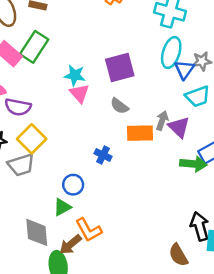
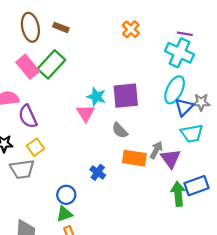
cyan star: (75, 75) -> (96, 97), moved
purple semicircle: (18, 107) -> (28, 116), turned 45
yellow square: (32, 139) -> (36, 147), size x0.7
green arrow: (193, 164) -> (178, 194), turned -110
green triangle: (62, 207) -> (64, 214), moved

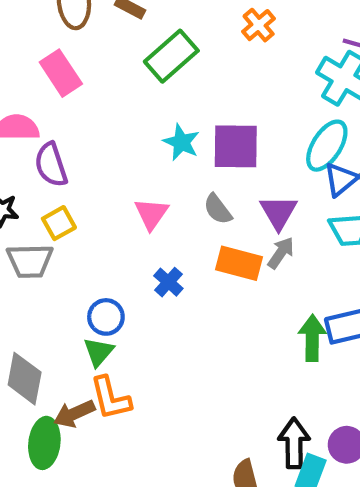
green rectangle: (51, 64) -> (171, 56), moved
pink triangle: (85, 113) -> (151, 214), moved
purple triangle: (171, 159) -> (279, 212), moved
green triangle: (64, 214) -> (99, 352), turned -36

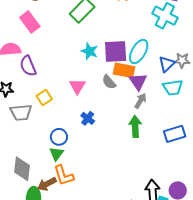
cyan ellipse: (327, 146) -> (139, 52), moved
yellow square: (59, 223) -> (44, 97), moved
orange rectangle: (239, 263) -> (124, 70), moved
green arrow: (312, 338) -> (135, 126), moved

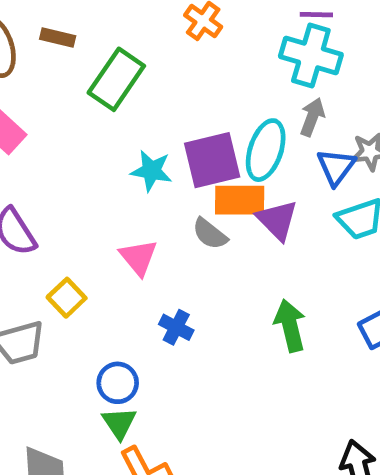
gray arrow: (140, 101) -> (312, 117), moved

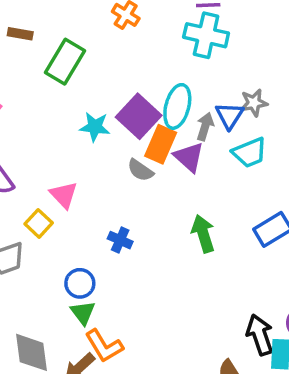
gray arrow: (312, 117) -> (205, 126), moved
purple square: (212, 160) -> (139, 116), turned -30
orange rectangle: (240, 200) -> (161, 144), turned -63
pink triangle: (139, 257) -> (64, 195), moved

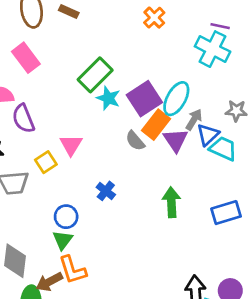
green rectangle: (65, 62) -> (95, 75), moved
blue triangle: (230, 115) -> (208, 135), moved
cyan trapezoid: (250, 153) -> (223, 149), turned -148

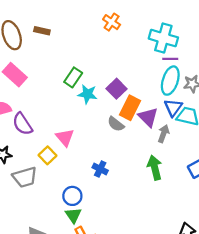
purple line: (220, 26) -> (170, 59), moved
green rectangle: (95, 75) -> (73, 77), size x0.7
purple square: (144, 99) -> (116, 89), size x0.7
cyan ellipse: (176, 99) -> (170, 81), moved
gray arrow: (194, 120) -> (164, 134), moved

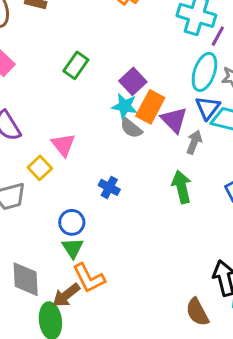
purple line: (170, 59) -> (218, 36), moved, turned -63
cyan star: (87, 94) -> (125, 106), moved

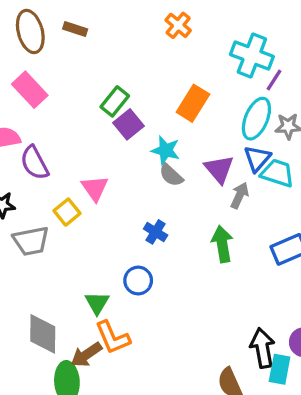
purple square: (133, 81) -> (129, 124), moved
orange rectangle: (150, 107) -> (193, 103), moved
blue cross: (109, 187) -> (156, 232), moved
blue circle: (72, 222) -> (138, 281), moved

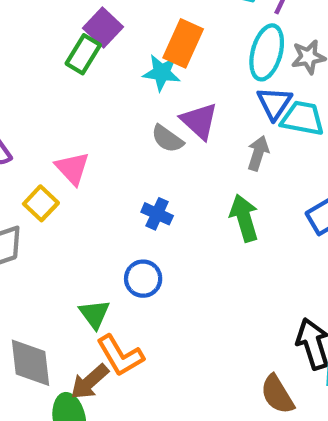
purple square: (129, 124) -> (103, 27), moved
cyan star: (166, 150) -> (162, 73), moved
purple triangle: (219, 169) -> (199, 121), moved

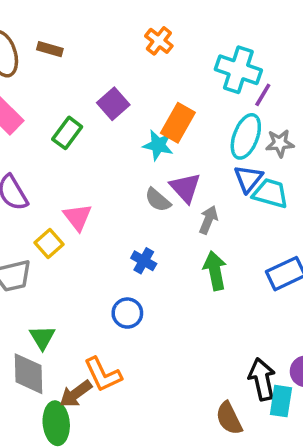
green rectangle: (83, 54) -> (67, 133), moved
gray arrow: (258, 153) -> (208, 220), moved
green triangle: (94, 314) -> (42, 338), moved

